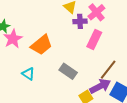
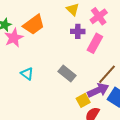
purple cross: (80, 21) -> (78, 31), moved
orange trapezoid: (41, 45) -> (34, 25), moved

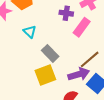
cyan triangle: (27, 74) -> (30, 32), moved
yellow square: (83, 100) -> (45, 75), moved, size x1.5

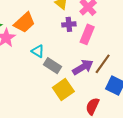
gray rectangle: (50, 53) -> (53, 66), moved
purple arrow: (79, 74) -> (83, 67), moved

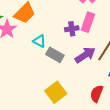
purple cross: (69, 24) -> (72, 29), moved
yellow square: (63, 90) -> (56, 92), moved

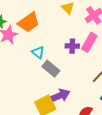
purple arrow: (85, 55) -> (59, 96), moved

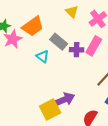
gray rectangle: (51, 69) -> (59, 42), moved

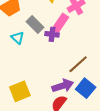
pink rectangle: (94, 46) -> (60, 23), moved
purple arrow: (64, 100) -> (63, 86), moved

